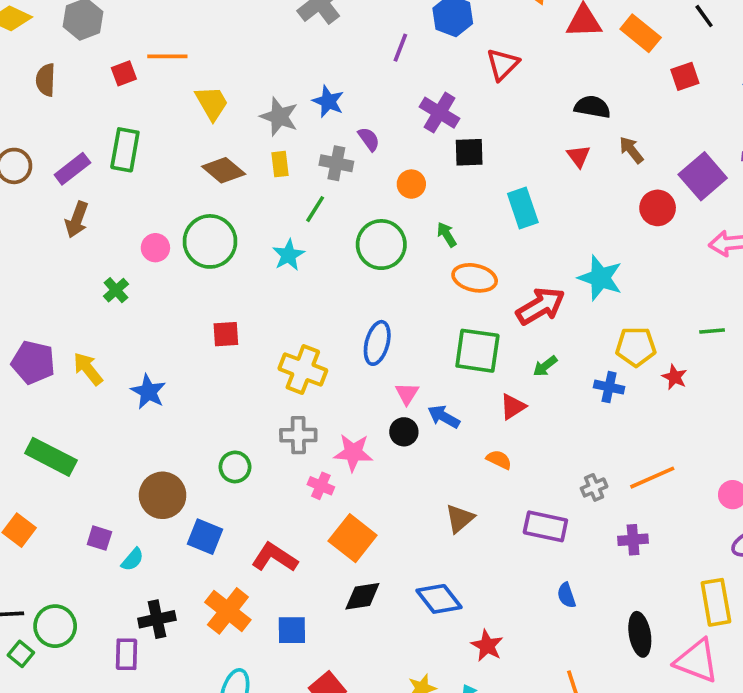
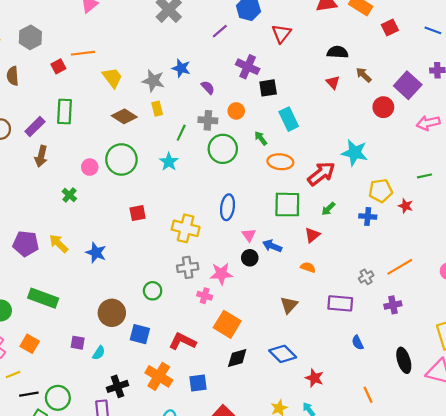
purple line: (400, 48) -> (220, 31), turned 35
gray cross: (336, 163) -> (208, 120), moved
cyan rectangle: (523, 208) -> (289, 119), moved

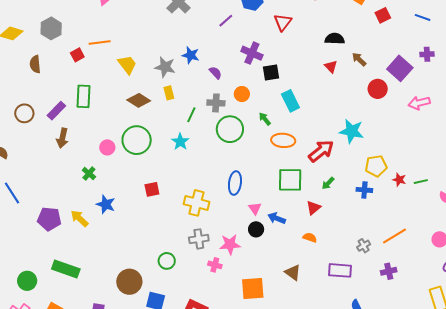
green line: (424, 176) -> (421, 182), moved
blue star: (96, 253) -> (106, 204), moved
brown triangle: (289, 305) -> (293, 272), turned -36
orange square: (227, 324) -> (253, 289), moved, turned -35

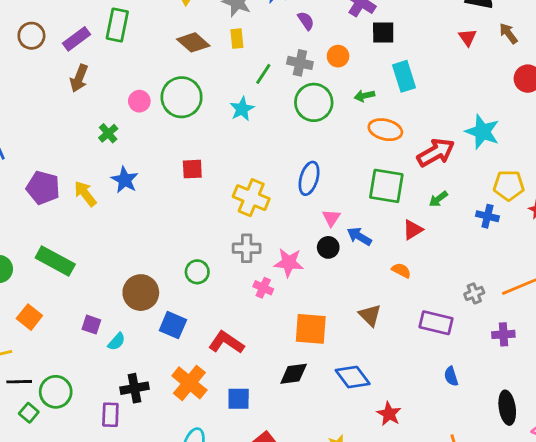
green arrow: (265, 119) -> (364, 96), turned -72

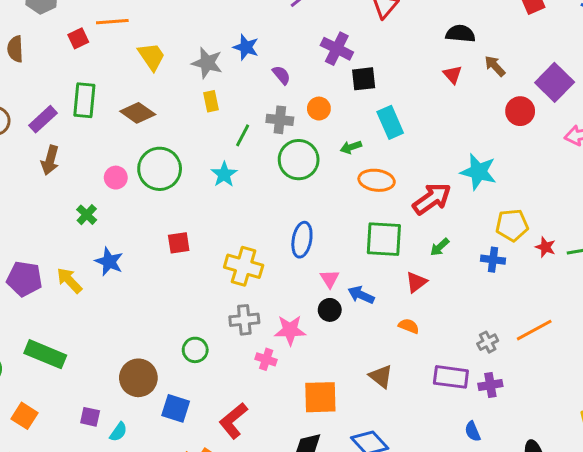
brown diamond: (193, 42) -> (138, 113), moved
purple cross: (503, 334) -> (490, 385), moved
red L-shape: (226, 342) -> (233, 421), turned -68

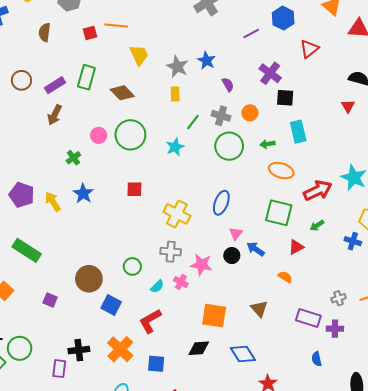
cyan semicircle: (118, 432) -> (157, 287), moved

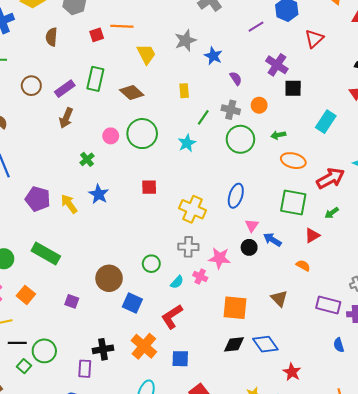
gray star: (177, 67) -> (185, 40), moved, turned 30
cyan rectangle: (298, 132) -> (326, 122), moved, turned 50
black diamond: (199, 348) -> (234, 344), moved

